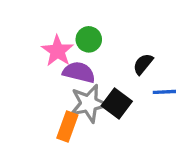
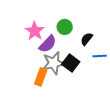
green circle: (89, 39) -> (65, 27), moved
purple semicircle: (79, 72) -> (48, 44), turned 120

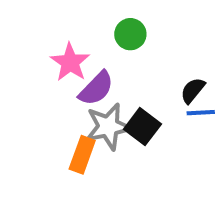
green circle: (65, 27) -> (130, 34), moved
black semicircle: (87, 39) -> (193, 90), moved

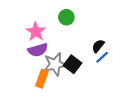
purple semicircle: (96, 88) -> (38, 50), moved, turned 30
blue line: (201, 113) -> (102, 57), turned -40

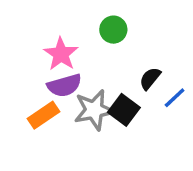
black semicircle: (98, 46) -> (150, 78), moved
orange rectangle: (42, 79) -> (43, 115), moved, turned 36

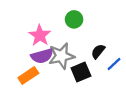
gray star: (94, 110) -> (61, 56), moved
black square: (124, 110) -> (81, 72), turned 30

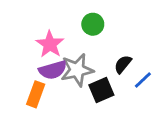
orange rectangle: (28, 75) -> (36, 94), turned -36

